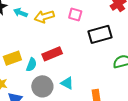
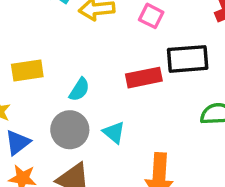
red rectangle: (52, 54) -> (144, 78), moved
cyan semicircle: (31, 65) -> (79, 90), moved

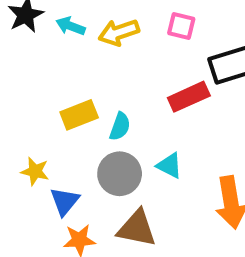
yellow rectangle: (27, 70) -> (79, 115), moved

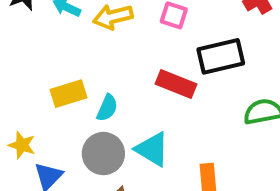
red rectangle: (189, 97) -> (176, 84), turned 42
cyan triangle: (169, 165) -> (152, 149), size x1.4

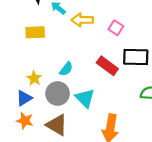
yellow rectangle: (69, 94) -> (35, 32), moved
yellow star: (22, 145) -> (34, 78), moved

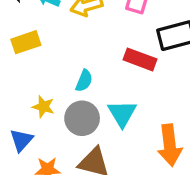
blue triangle: (24, 98) -> (21, 140), moved
cyan triangle: (85, 98) -> (122, 114), turned 30

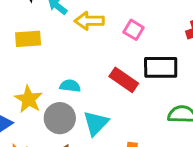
cyan semicircle: (84, 81) -> (70, 86), turned -120
yellow star: (43, 107) -> (29, 99), size x1.4

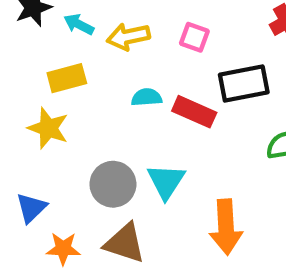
yellow rectangle: (28, 39) -> (67, 78), moved
cyan semicircle: (70, 86) -> (147, 97), moved
yellow star: (29, 99) -> (48, 128), moved

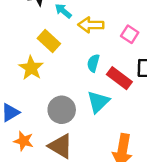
yellow rectangle: (67, 78) -> (49, 41), turned 45
cyan semicircle: (147, 97) -> (93, 63), turned -84
cyan triangle: (166, 181) -> (98, 102), moved

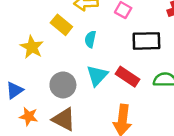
yellow rectangle: (49, 41) -> (61, 25), moved
red rectangle: (119, 78) -> (128, 77), moved

